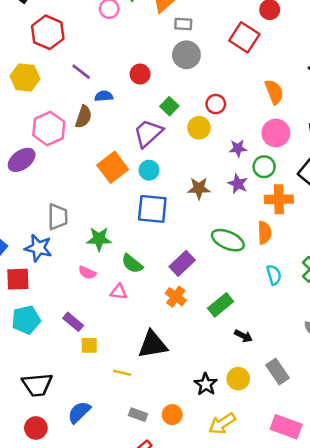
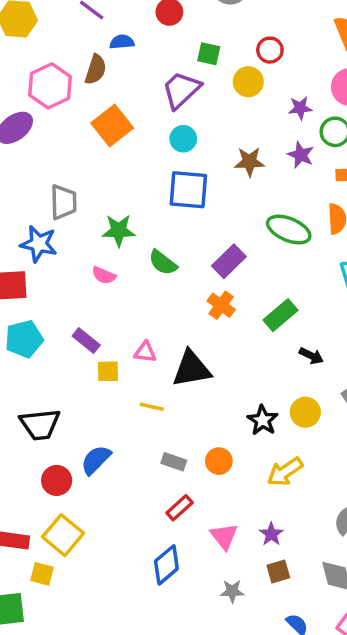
green square: (169, 106) -> (209, 54), turned -30
orange square: (113, 167) -> (112, 126), moved
pink triangle: (119, 292) -> (145, 352), moved
red circle: (36, 428) -> (57, 480), moved

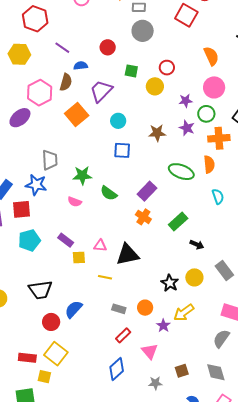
purple trapezoid: (181, 90) -> (101, 91), moved
blue square: (188, 190) -> (122, 150), size x0.7
purple star: (271, 534) -> (163, 326), moved

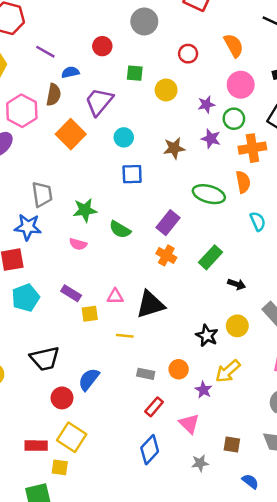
red circle: (167, 68) -> (188, 54), moved
brown square: (182, 371) -> (232, 445), turned 32

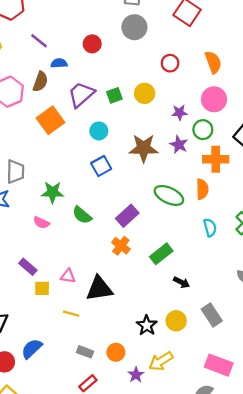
green square: (135, 73) -> (114, 95), moved, turned -35
brown star: (174, 148) -> (144, 148), size x1.4
blue square: (132, 174) -> (101, 166), turned -36

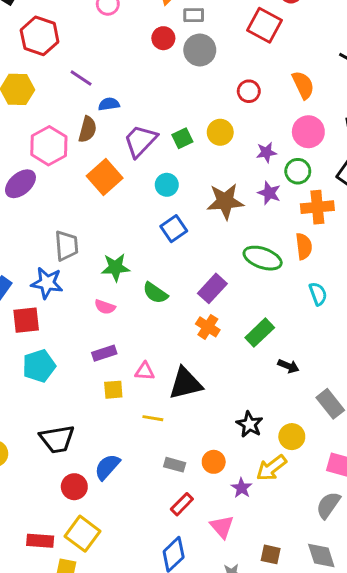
red circle: (92, 44) -> (163, 38), moved
purple rectangle: (28, 267) -> (104, 353), moved, turned -54
yellow circle: (176, 321) -> (292, 437), moved

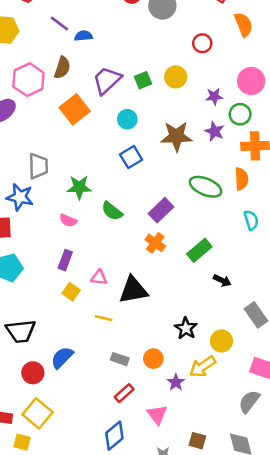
orange semicircle: (303, 85) -> (244, 25), moved
blue semicircle: (109, 104) -> (83, 36), moved
purple rectangle: (104, 353) -> (65, 260), turned -54
yellow square: (113, 390) -> (71, 292), turned 36

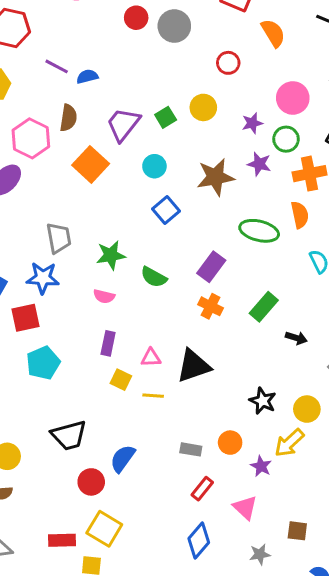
yellow line: (104, 318) -> (153, 396), moved

